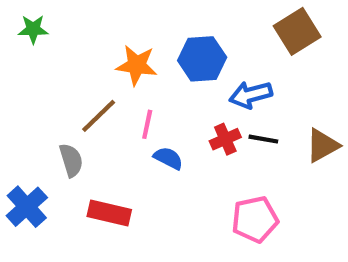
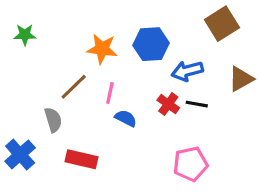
green star: (33, 29) -> (25, 35), moved
red cross: (225, 139) -> (168, 104), turned -30
brown triangle: (322, 145) -> (241, 79), moved

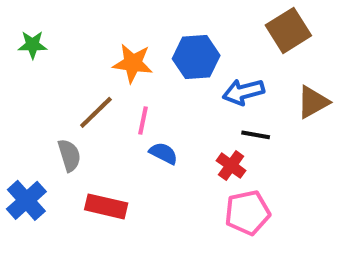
red cross: (168, 104) -> (231, 166), moved

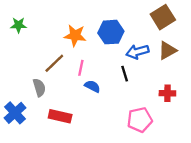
brown triangle: (313, 102) -> (167, 51), moved
black line: (256, 135) -> (125, 74), moved, turned 63
red cross: (231, 166) -> (167, 93), moved, turned -35

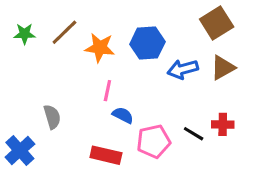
brown line: (54, 63) -> (64, 32), moved
black line: (125, 74) -> (194, 134), moved, turned -42
red rectangle: (60, 116) -> (106, 155), moved
pink pentagon: (140, 120) -> (154, 141), moved

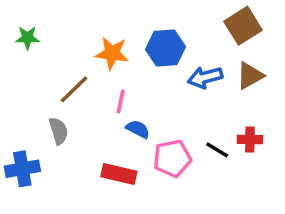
brown line: (64, 32) -> (74, 89), moved
blue cross: (20, 151) -> (22, 169), turned 32

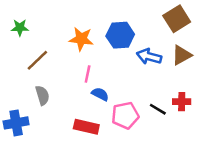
blue arrow: (205, 77) -> (149, 56), turned 30
brown line: (74, 89) -> (37, 60), moved

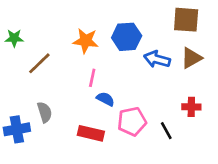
brown square: (177, 19) -> (186, 20), turned 36
green star: (20, 28) -> (14, 38), moved
gray semicircle: (42, 95) -> (45, 112), moved
black line: (158, 109) -> (166, 131), moved, turned 30

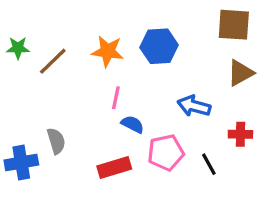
blue arrow: (157, 59) -> (194, 106), moved
brown line: (39, 63) -> (53, 61), moved
red rectangle: (91, 133) -> (114, 167), turned -30

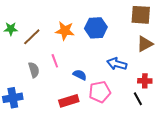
pink line: (116, 98) -> (55, 61), moved, turned -32
gray semicircle: (56, 141) -> (34, 70), moved
black line: (209, 164) -> (138, 99), moved

